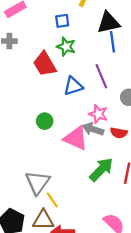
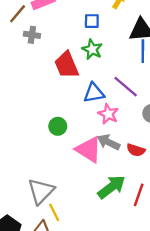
purple line: (101, 76) -> (126, 87), turned -35
pink star: (98, 114) -> (108, 114), moved

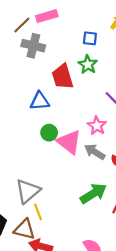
gray cross: (32, 35) -> (33, 46), size x1.5
blue triangle: (94, 93) -> (40, 101), moved
pink triangle: (89, 149) -> (69, 142), moved

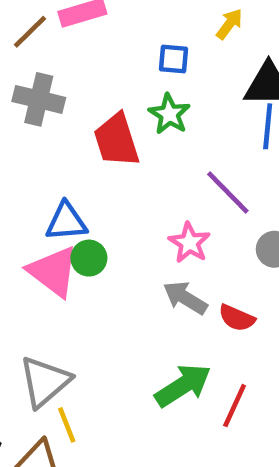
gray cross: (33, 46) -> (39, 99), moved
blue triangle: (40, 101) -> (66, 222), moved
pink triangle: (69, 142) -> (53, 271), moved

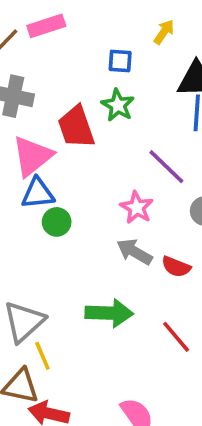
pink triangle: (53, 271) -> (32, 156), moved, turned 45
green arrow: (183, 385) -> (109, 313), moved, turned 36
red line: (235, 406) -> (176, 337), turned -63

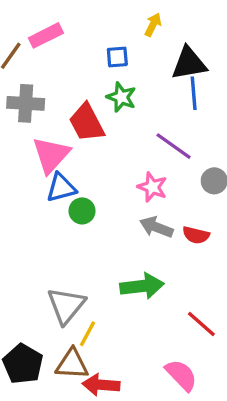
red line: (176, 337) -> (201, 324), moved
yellow line: (42, 356) -> (88, 334), turned 60

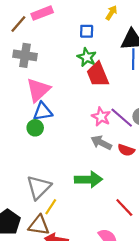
red trapezoid: (87, 123) -> (98, 74), moved
purple line: (174, 146) -> (122, 118), moved
green circle: (82, 211) -> (35, 128), moved

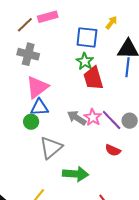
blue square: (87, 31) -> (87, 37), size x1.6
gray arrow: (101, 143) -> (77, 118), moved
gray triangle: (39, 187) -> (51, 148), moved

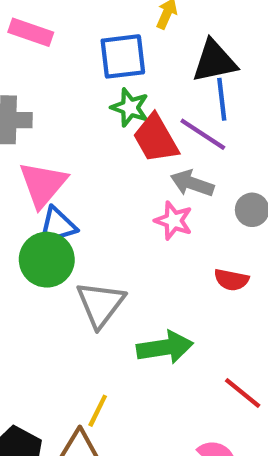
pink rectangle: (48, 17) -> (31, 32), turned 48
gray arrow: (77, 118) -> (192, 183), moved
purple line: (112, 120) -> (203, 134), moved
green circle: (31, 122) -> (47, 260), size x1.6

